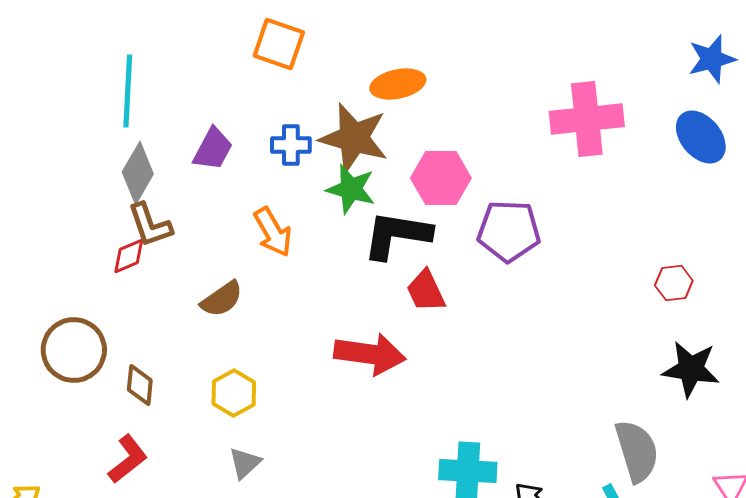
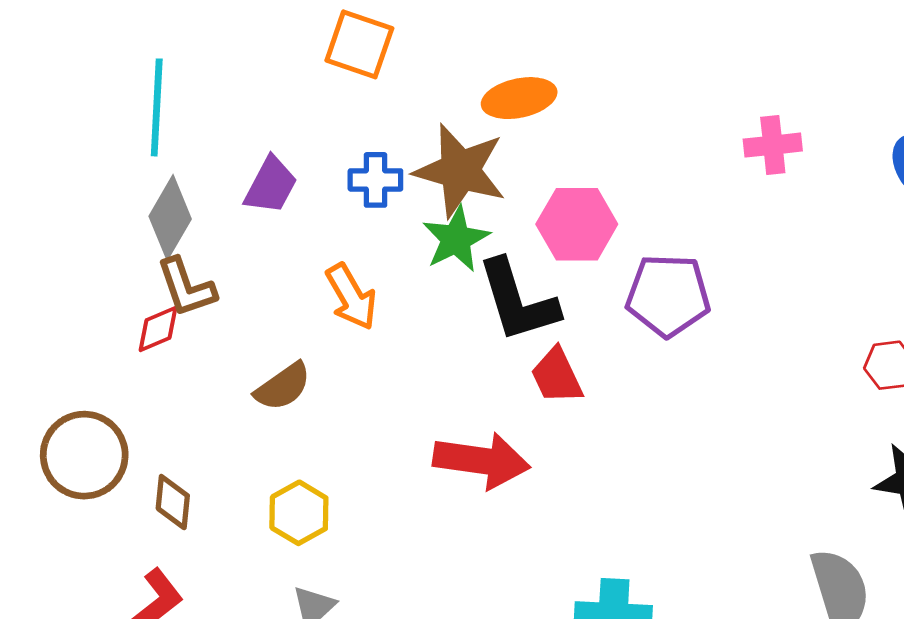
pink cross: (587, 119) -> (773, 145), size x0.6
green star: (351, 189) -> (456, 239), turned 30
black L-shape: (397, 235) -> (518, 301), turned -116

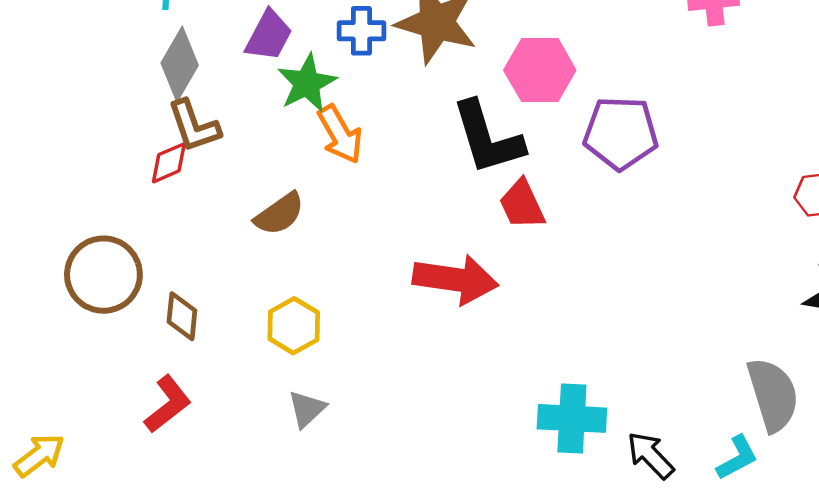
green star: (456, 239) -> (307, 83), moved

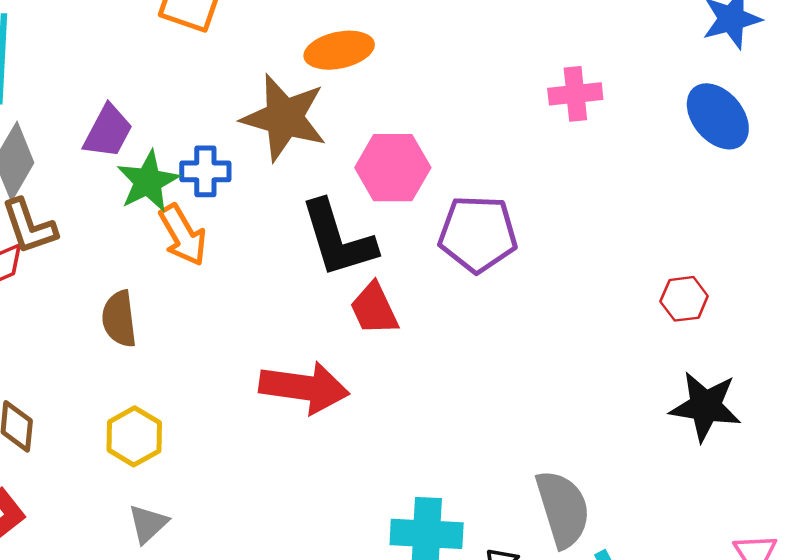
blue cross: (361, 31) -> (205, 171), moved
brown semicircle: (279, 214) -> (119, 319), turned 118
gray semicircle: (773, 395) -> (563, 509), moved

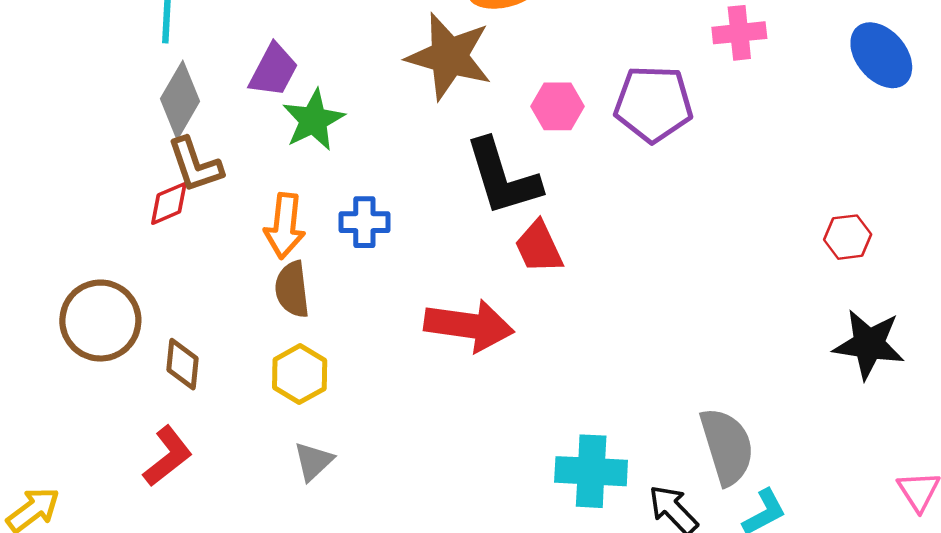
pink hexagon: (393, 168) -> (557, 106), size x0.7
blue cross: (205, 171) -> (364, 222), moved
purple pentagon: (478, 234) -> (653, 104), moved
orange arrow: (183, 235) -> (285, 226), moved, turned 36
brown semicircle: (119, 319) -> (292, 289), moved

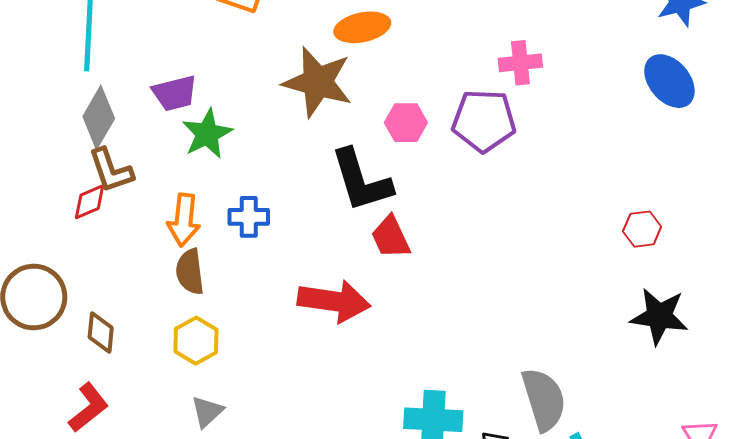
pink cross: (739, 33) -> (520, 63), moved
purple trapezoid: (273, 70) -> (175, 93), turned 48

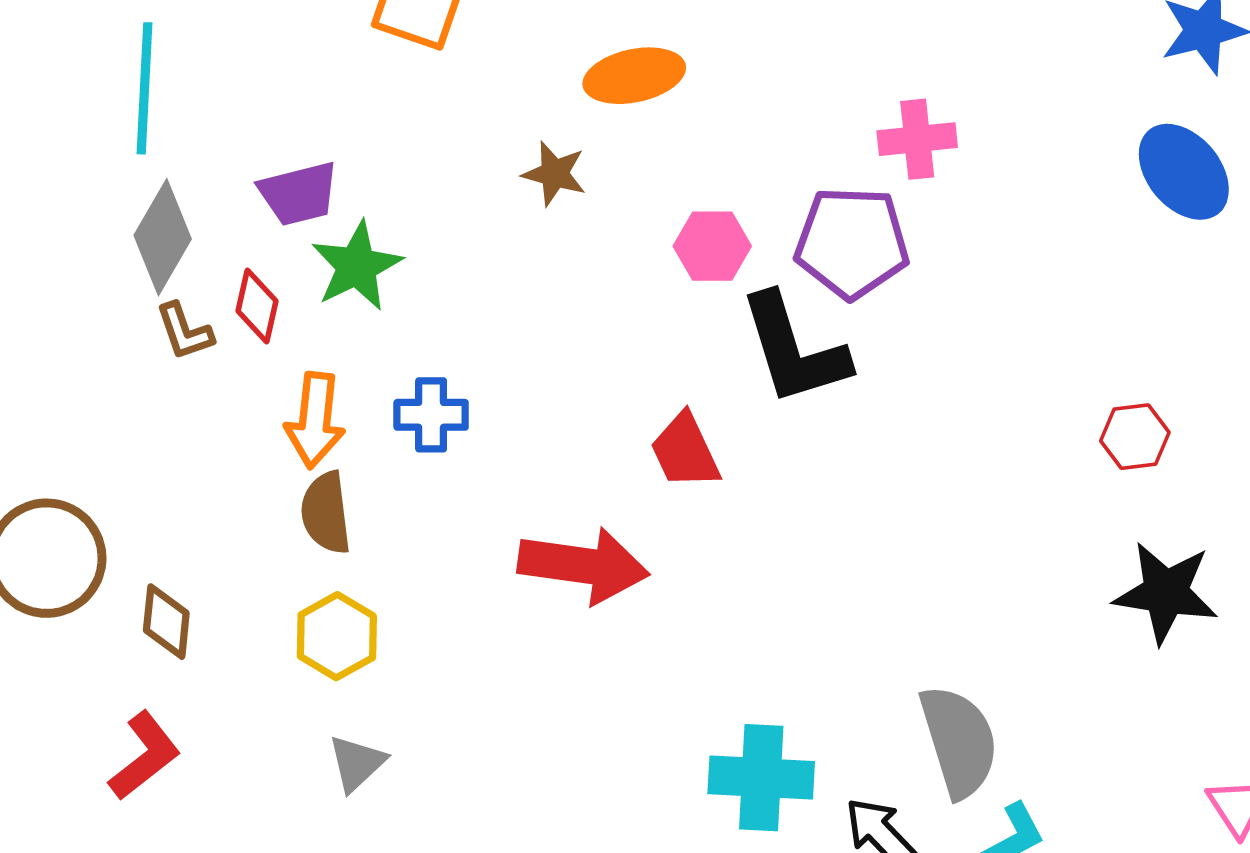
brown star: (318, 82) -> (554, 174), size x0.5
brown L-shape: (111, 170) -> (184, 331), size x0.7
black L-shape: (361, 180) -> (794, 350), moved
red diamond: (90, 202) -> (257, 306), moved, turned -54

